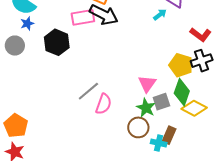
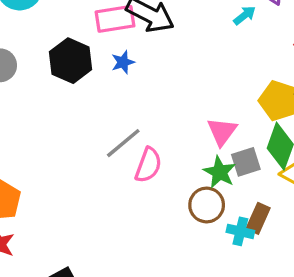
blue star: (27, 24) -> (123, 62), moved

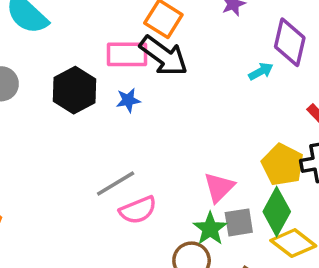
pink semicircle: (148, 165) -> (138, 210), turned 39

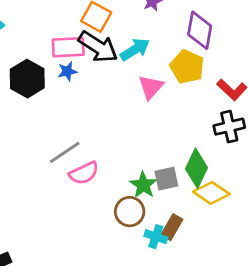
cyan arrow: (261, 71) -> (135, 49), moved, size x1.5
blue star: (128, 100) -> (67, 71), moved
yellow pentagon: (283, 165) -> (187, 67), moved
pink triangle: (219, 187) -> (151, 87), moved

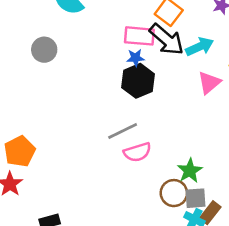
black hexagon: (27, 79) -> (138, 81), moved
gray square: (166, 179) -> (195, 198), moved

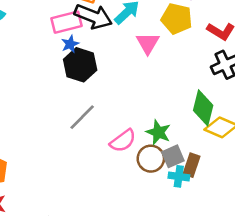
pink semicircle: (137, 152) -> (123, 141), moved

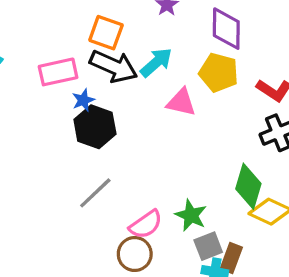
pink rectangle: (67, 22) -> (58, 72), moved
pink triangle: (148, 43) -> (181, 102), turned -50
brown circle: (151, 159) -> (135, 254), moved

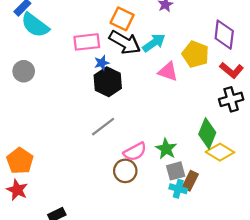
purple diamond: (226, 29) -> (224, 35), moved

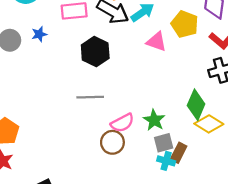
blue star: (102, 63) -> (39, 34), moved
gray line: (103, 127) -> (90, 97), turned 35

